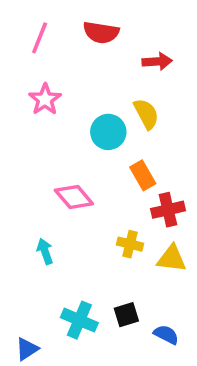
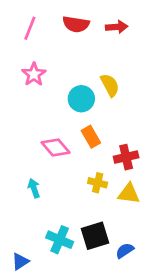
red arrow: (157, 61) -> (117, 27), moved
orange rectangle: (143, 175) -> (91, 137), moved
black square: (126, 315) -> (95, 236), size x1.5
blue semicircle: (166, 335) -> (125, 251), turned -60

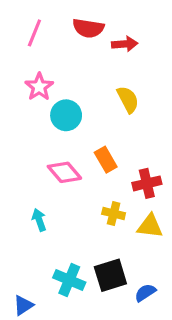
red arrow: (117, 27) -> (125, 44), moved
cyan circle: (81, 99) -> (66, 115), moved

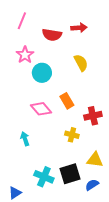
red semicircle: (88, 28) -> (52, 35), moved
yellow triangle: (150, 226) -> (95, 160), moved

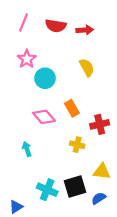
red semicircle: (52, 35) -> (56, 26), moved

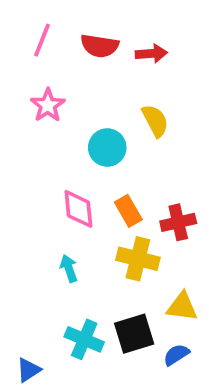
cyan circle: (45, 78) -> (107, 148), moved
orange rectangle: (72, 108) -> (128, 211), moved
pink diamond: (44, 117) -> (78, 209), turned 35
yellow cross: (77, 145) -> (138, 259), size x1.5
cyan arrow: (27, 149) -> (69, 268), moved

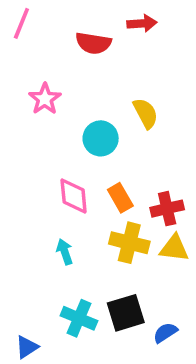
pink line: (42, 40) -> (21, 23), moved
red arrow: (151, 54) -> (142, 23), moved
yellow triangle: (182, 307) -> (174, 248), moved

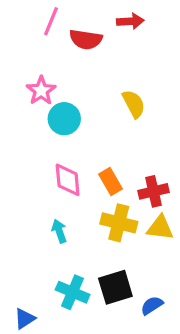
pink line: (21, 23) -> (51, 21), moved
cyan circle: (101, 138) -> (64, 119), moved

